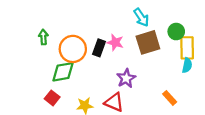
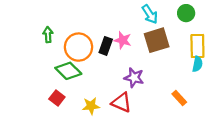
green circle: (176, 32) -> (186, 13), moved
green diamond: (63, 72) -> (68, 71), turned 55
purple star: (126, 78) -> (134, 78), turned -30

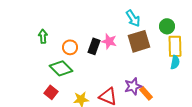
green circle: (186, 13) -> (167, 26), moved
orange circle: (79, 47) -> (70, 47), size x0.6
purple star: (134, 78) -> (133, 86), moved, turned -30
orange rectangle: (179, 98) -> (146, 93), moved

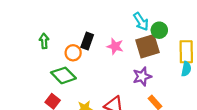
green circle: (167, 26) -> (159, 30), moved
black rectangle: (94, 46) -> (87, 41), moved
purple star: (133, 86) -> (142, 76), moved

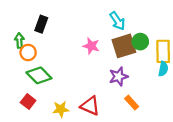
green circle: (159, 30) -> (140, 42), moved
black rectangle: (87, 41) -> (41, 24), moved
orange circle: (73, 53) -> (28, 52), moved

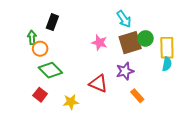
red triangle: (90, 106) -> (98, 83), moved

